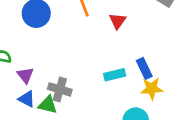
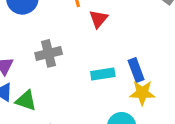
red triangle: (118, 21) -> (98, 19), moved
gray cross: (60, 89) -> (49, 53), moved, turned -35

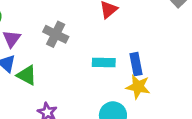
gray cross: (49, 53) -> (56, 34), turned 30

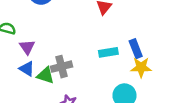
gray cross: (56, 34) -> (62, 67), moved, turned -30

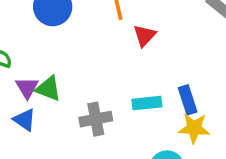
gray cross: (62, 67) -> (96, 119), moved
green triangle: (45, 75) -> (48, 89), moved

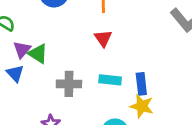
red triangle: (144, 35) -> (103, 38), moved, turned -30

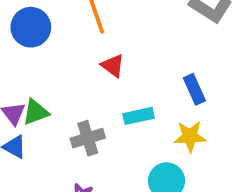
green triangle: (38, 54) -> (36, 112), turned -35
blue rectangle: (141, 84) -> (194, 89), moved

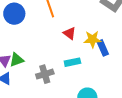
red triangle: (113, 66) -> (69, 33), moved
yellow star: (190, 136) -> (92, 39), moved

